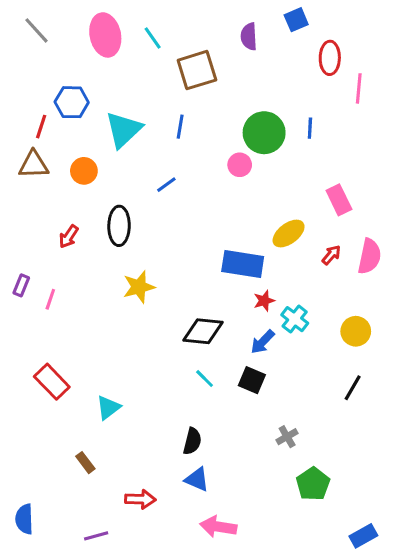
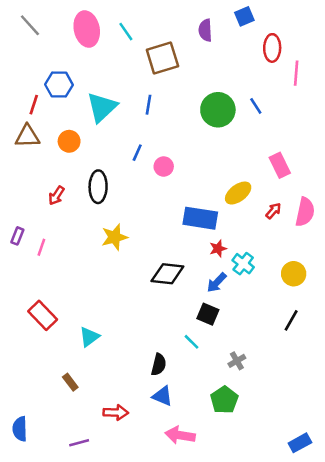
blue line: (310, 128) -> (256, 106), turned -36
pink circle: (240, 165) -> (164, 167), moved
blue line: (166, 185) -> (137, 153), turned -30
cyan line: (205, 379) -> (191, 342), moved
green pentagon: (313, 484) -> (224, 400), moved

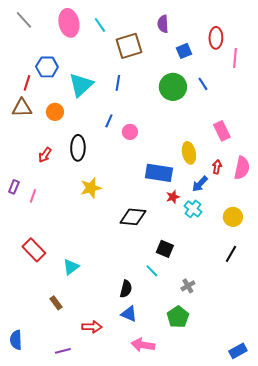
blue square: (244, 16) -> (184, 51), moved
yellow ellipse: (238, 193) -> (189, 153), turned -65
red arrow: (273, 211) -> (217, 167), turned -32
blue arrow: (217, 283) -> (200, 184), moved

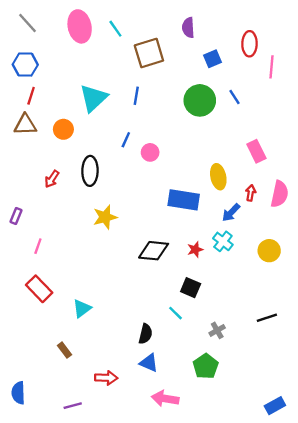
blue hexagon: (47, 67) -> (25, 65), moved
pink line: (33, 196) -> (38, 246), moved
red star: (173, 197) -> (195, 250), moved
black line: (231, 254) -> (267, 318), moved, turned 42

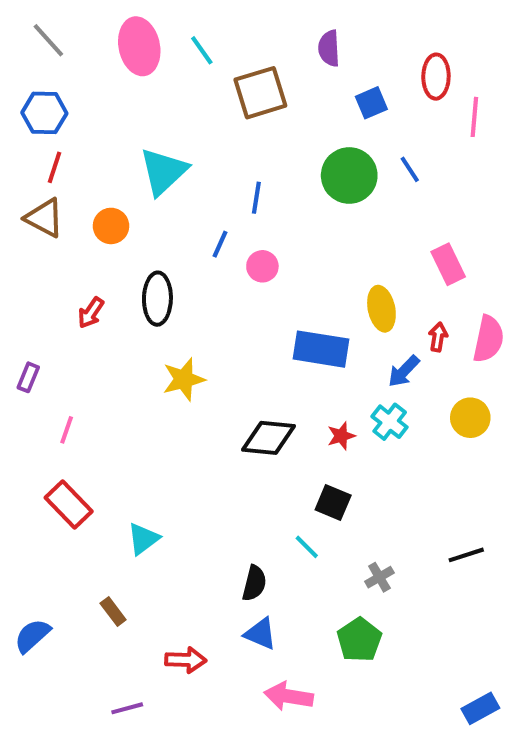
blue line: (136, 96) -> (256, 198), moved
brown triangle: (25, 125) -> (44, 218), turned 30
yellow circle: (269, 251) -> (470, 418), moved
blue semicircle: (18, 393) -> (32, 636), moved, turned 50

